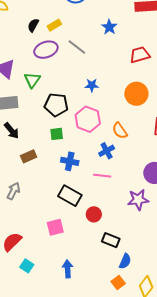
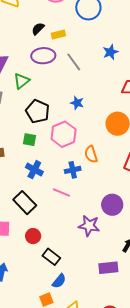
red circle: (94, 214) -> (33, 236), moved

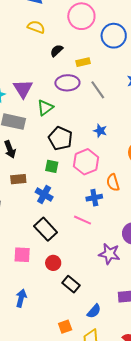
black semicircle: (38, 29) -> (57, 51), moved
blue cross: (34, 170) -> (44, 195), moved
blue semicircle: (59, 281) -> (94, 311), moved

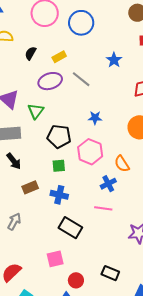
red circle: (53, 263) -> (76, 280), moved

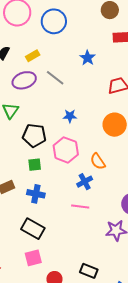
black rectangle: (70, 228) -> (33, 229), moved

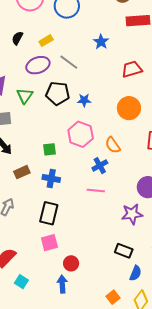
black pentagon: (34, 135) -> (58, 93), moved
black rectangle: (33, 229) -> (49, 213), turned 75
black rectangle: (89, 271) -> (124, 251), moved

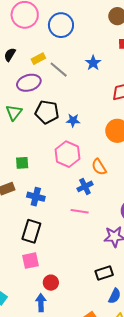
gray line: (69, 62) -> (59, 70), moved
green square: (50, 149) -> (22, 163), moved
black rectangle: (124, 251) -> (104, 273), turned -42

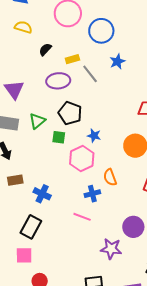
blue star: (93, 63) -> (117, 62), moved
green triangle: (14, 112) -> (37, 121), moved
blue star: (73, 120) -> (94, 136), moved
green square: (22, 163) -> (59, 137), moved

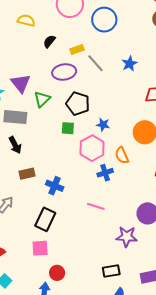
blue star: (117, 62) -> (130, 64), moved
green triangle: (37, 121) -> (42, 99), moved
orange semicircle: (110, 177) -> (122, 155), moved
blue cross: (92, 194) -> (105, 173), moved

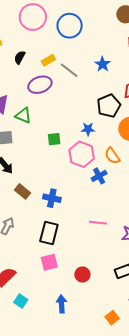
green triangle: (42, 99) -> (23, 115), turned -42
black pentagon: (78, 104) -> (109, 106), moved, turned -30
brown rectangle: (27, 174) -> (23, 191), turned 63
pink line: (96, 206) -> (98, 223), moved
red circle: (57, 273) -> (82, 274), moved

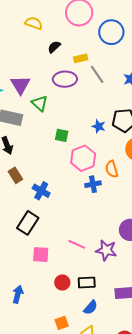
blue star: (88, 129) -> (99, 126), moved
pink line: (98, 223) -> (77, 244), moved
pink square: (49, 262) -> (41, 255), moved
red circle: (82, 274) -> (62, 282), moved

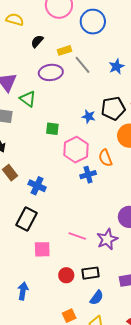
purple star: (106, 250) -> (107, 239), turned -30

